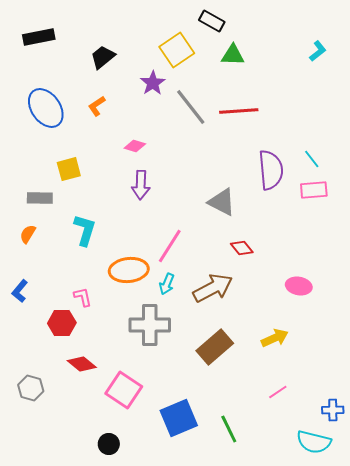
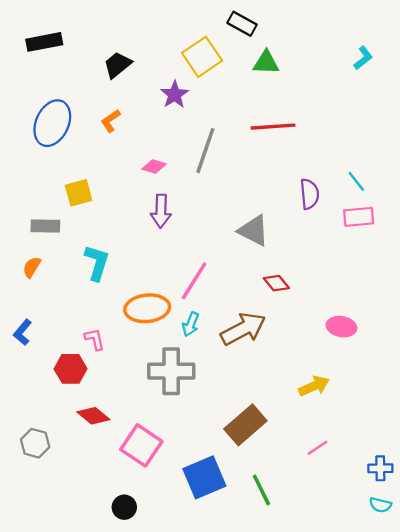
gray line: (191, 107) -> (205, 151), moved, turned 57
blue ellipse: (46, 108) -> (52, 123), turned 60
purple semicircle: (271, 170) -> (309, 194), size x0.7
brown rectangle: (215, 347) -> (245, 425), moved
cyan semicircle: (314, 442) -> (380, 505), moved, size x0.6

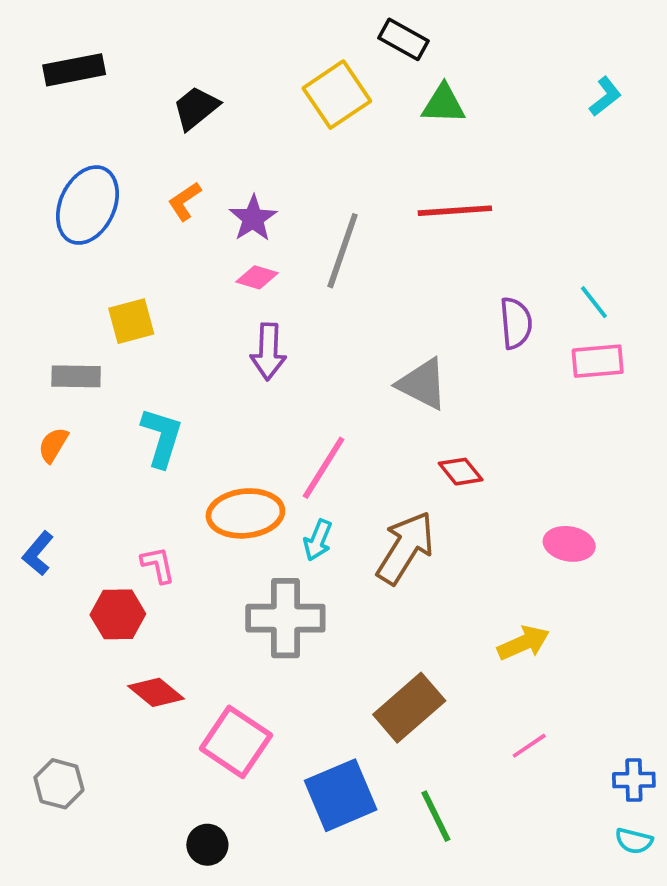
purple star: (175, 95) -> (253, 218), moved
brown arrow: (243, 329) -> (405, 548), turned -30
gray hexagon: (35, 443) -> (59, 784), moved

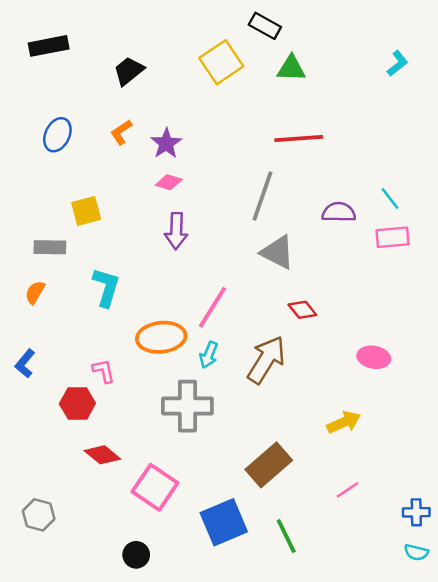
blue ellipse: (87, 205) -> (57, 135), size x0.7
gray line: (343, 251) -> (262, 196), moved
purple semicircle: (516, 323) -> (339, 212), turned -84

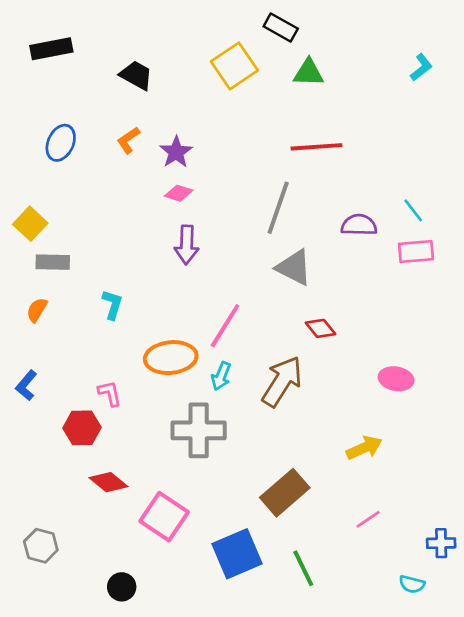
black trapezoid: (129, 71) -> (136, 75), turned 68
yellow square: (86, 211) -> (30, 224), moved, turned -32
cyan L-shape: (106, 287) -> (112, 305), size x0.7
cyan semicircle: (416, 552) -> (412, 584), moved
black circle: (136, 555) -> (122, 587), moved

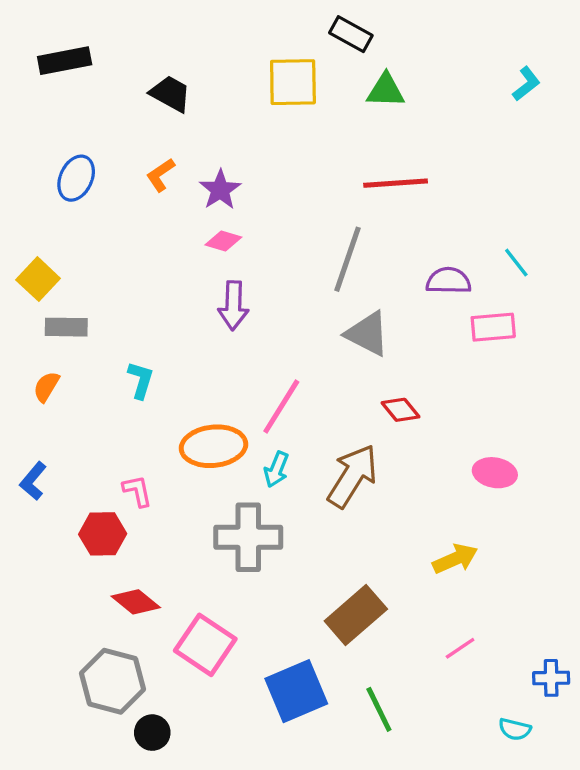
yellow square: (234, 66) -> (293, 82), turned 33
pink rectangle: (416, 252) -> (493, 327), moved
gray hexagon: (41, 546) -> (113, 681), moved, size x1.5

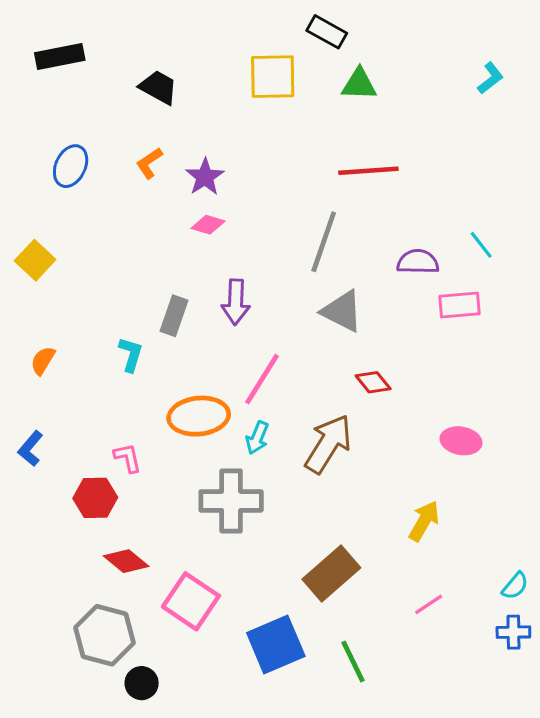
purple arrow: (233, 306) -> (236, 302), moved
gray rectangle: (66, 327) -> (174, 316), moved, turned -72
yellow arrow: (455, 559) -> (424, 521), turned -36
cyan semicircle: (515, 729) -> (515, 586), moved, turned -64

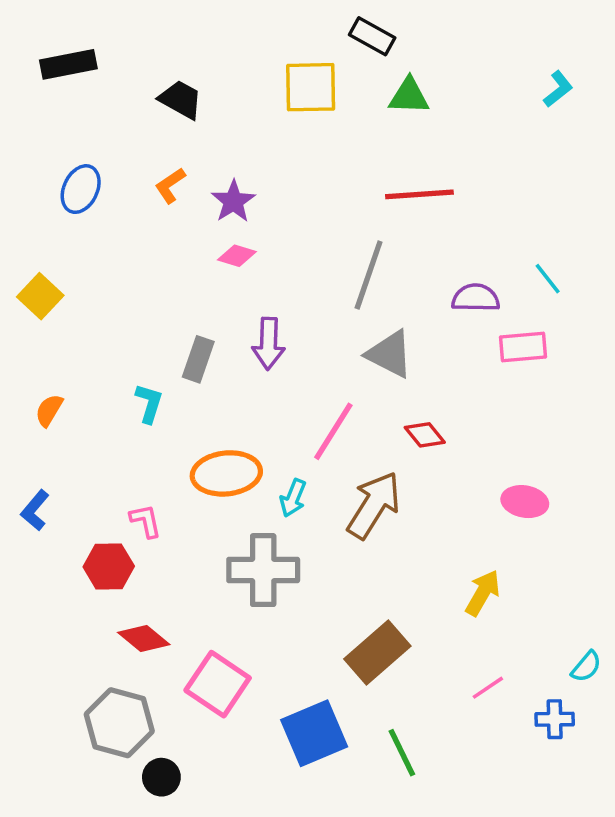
pink line: (262, 379) -> (333, 431), moved
blue cross: (513, 632) -> (555, 719), moved

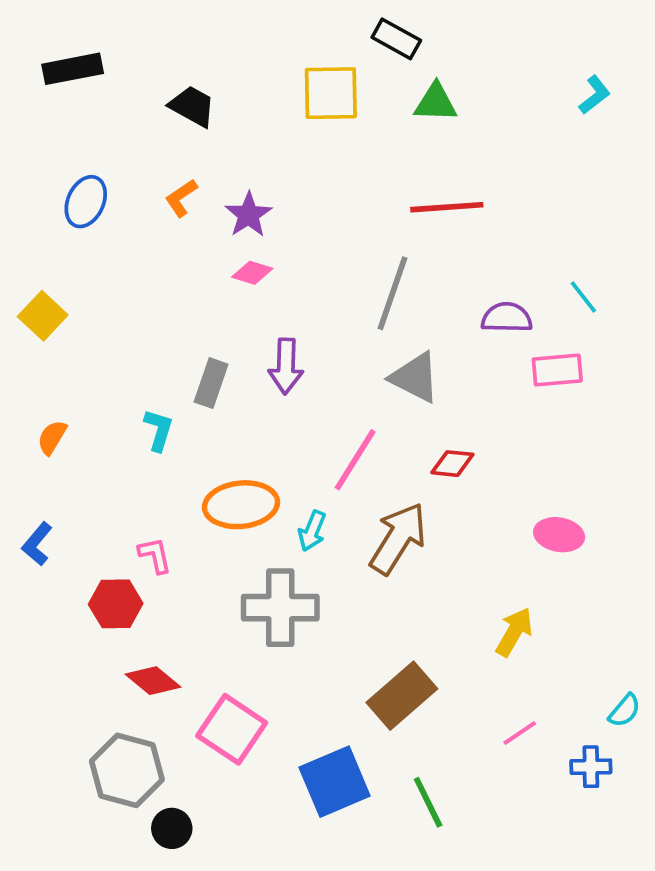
red diamond: (425, 435) -> (452, 464), turned -45

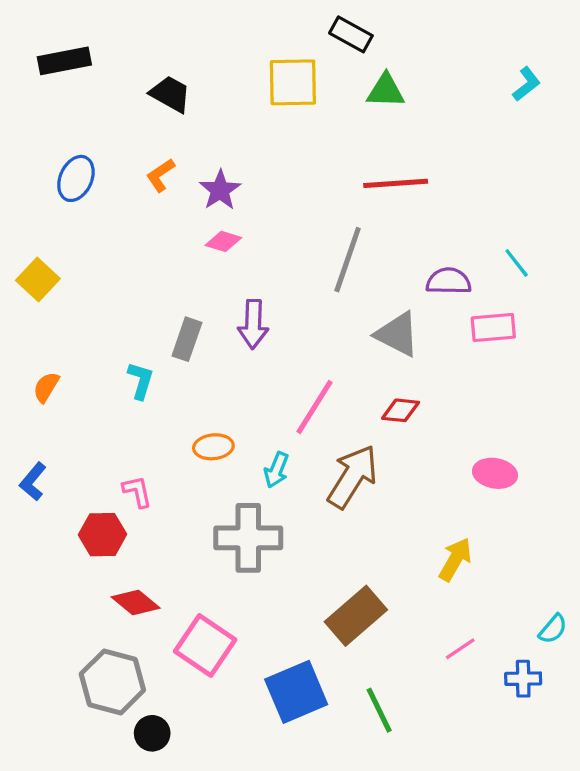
gray triangle: (415, 377) -> (397, 334), moved
orange ellipse: (241, 505) -> (213, 447), size x0.6

